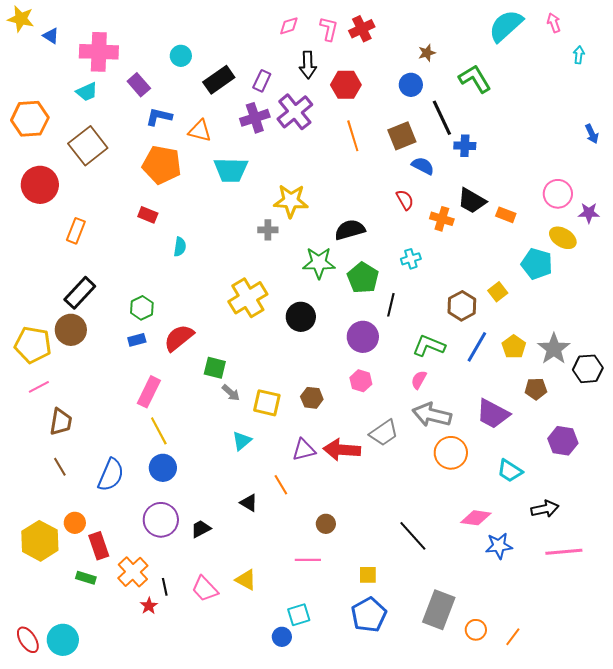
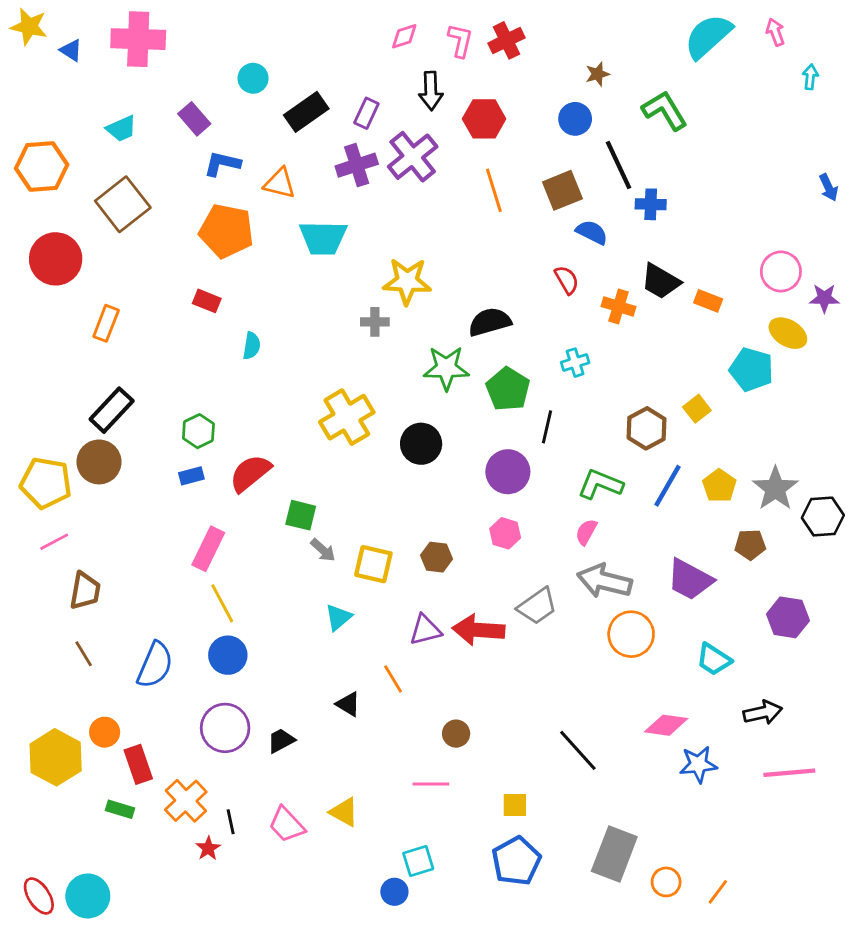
pink cross: (99, 52) -> (138, 39), moved

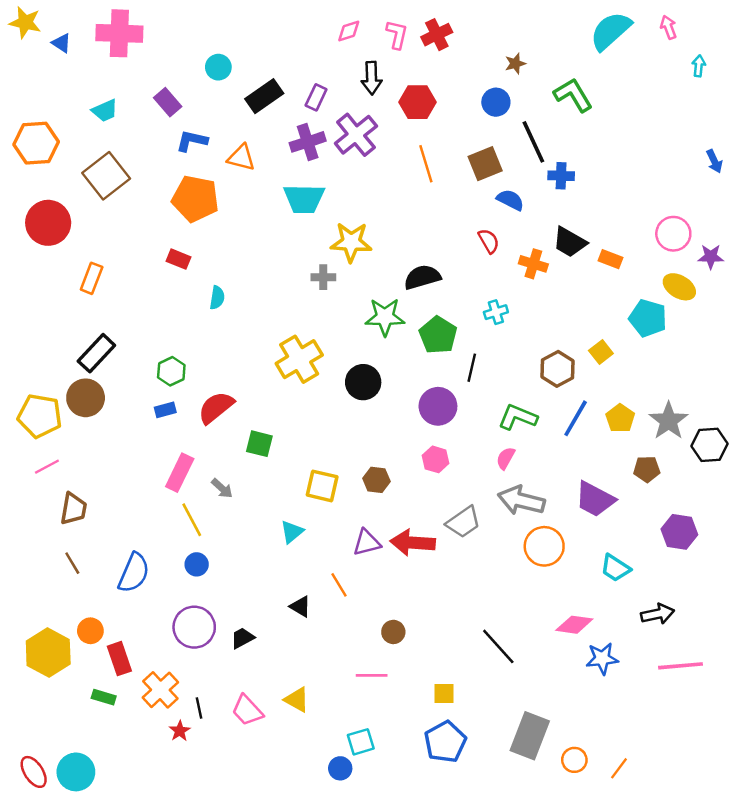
cyan trapezoid: (323, 238) -> (304, 199), moved
gray arrow: (323, 550) -> (222, 488), moved
blue circle: (228, 655) -> (197, 564), size x0.7

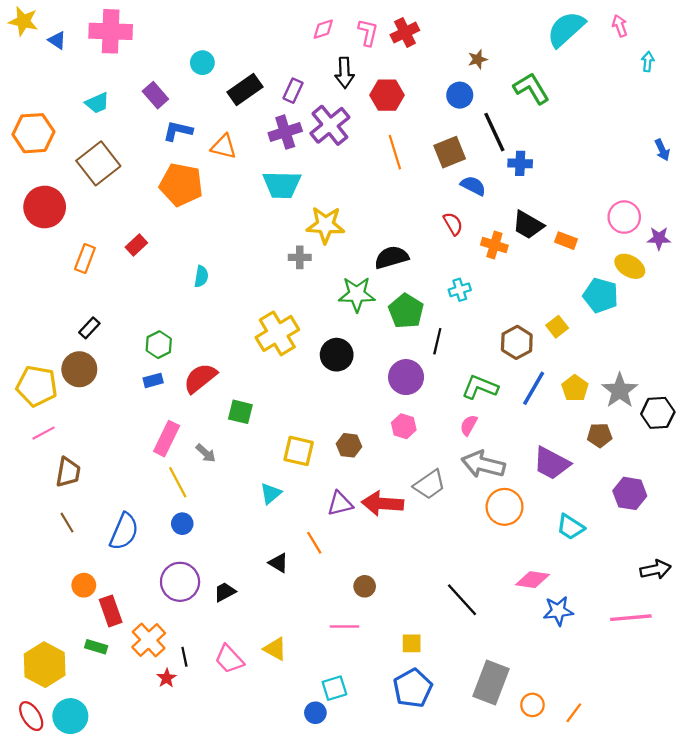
red rectangle: (179, 259) -> (136, 245), moved, turned -65
black rectangle: (96, 353) -> (89, 328), size x0.6
black arrow: (658, 614) -> (656, 570), moved
yellow hexagon: (48, 652) -> (45, 665), moved

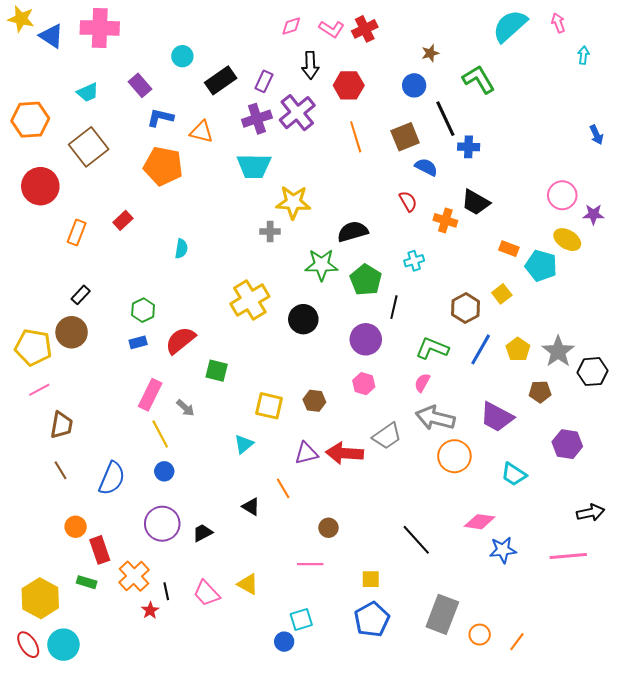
pink L-shape: (368, 32) -> (331, 29), turned 110
blue triangle: (57, 40) -> (51, 36), size x1.5
orange rectangle: (566, 241) -> (509, 249), moved

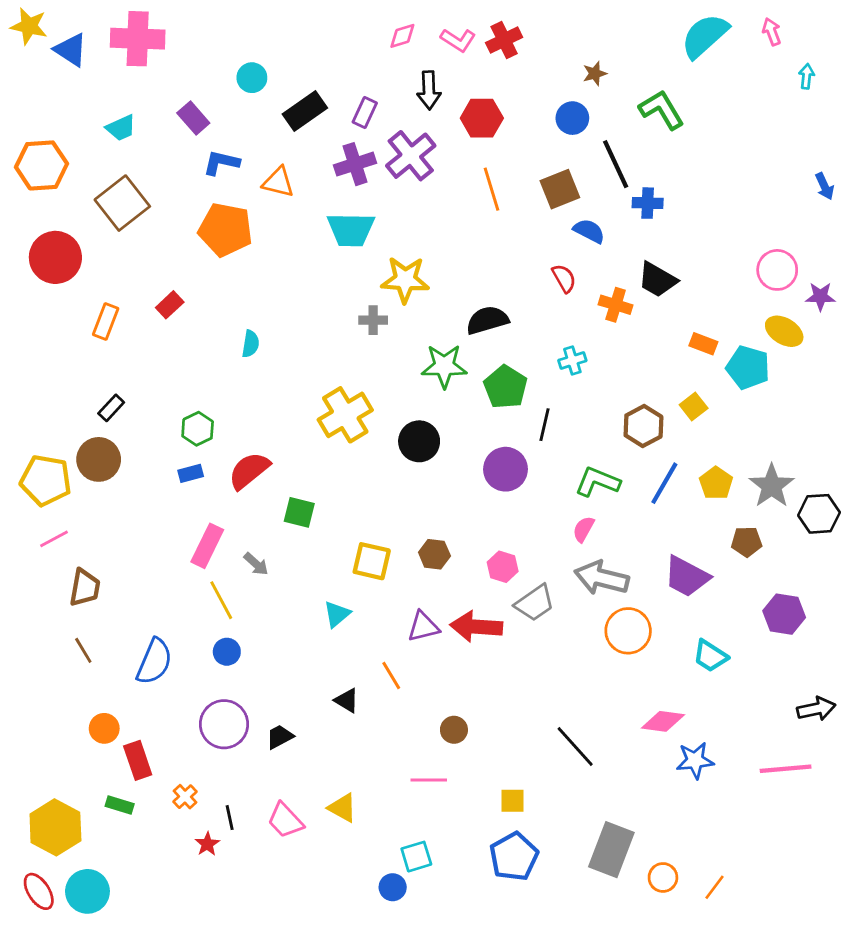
pink hexagon: (364, 384) -> (503, 567), moved
orange cross: (134, 576) -> (185, 797), size x0.6

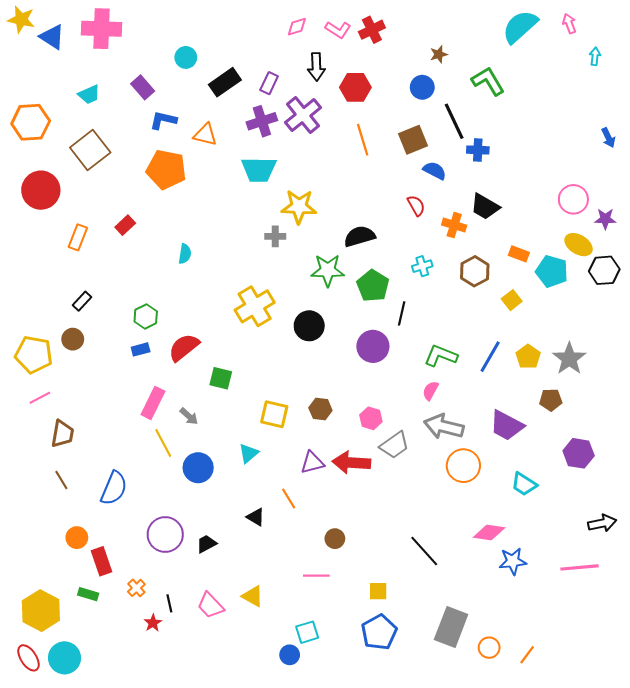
brown hexagon: (643, 426) -> (475, 271), moved
brown circle: (99, 459) -> (73, 339), size x0.7
black hexagon: (819, 514) -> (604, 270), moved
blue circle: (227, 652) -> (198, 468), moved, size x1.5

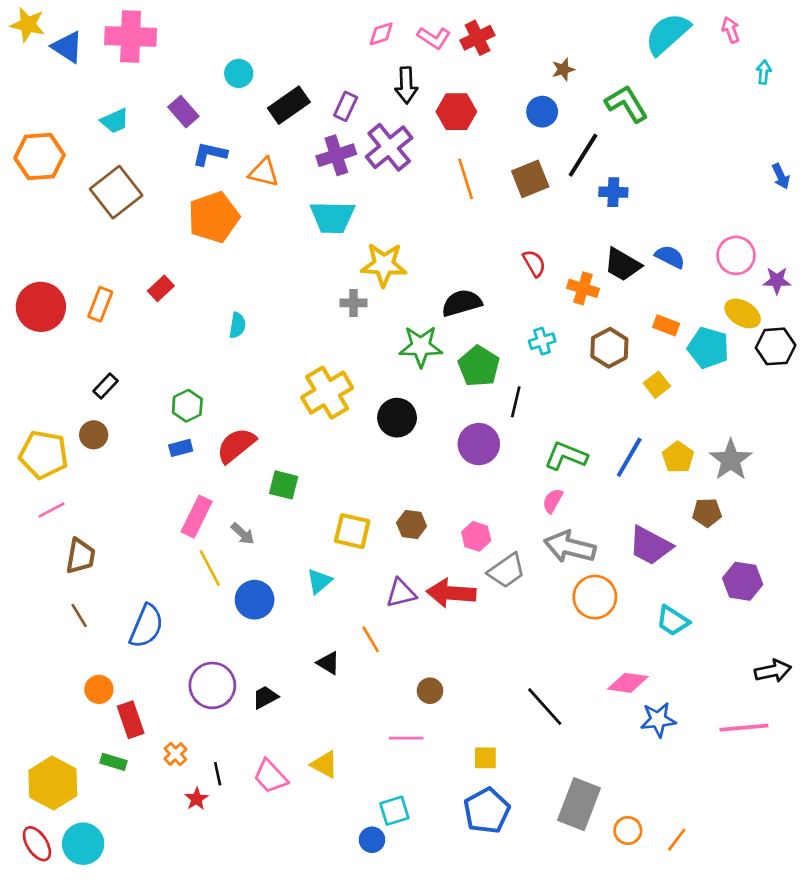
black line: (454, 121) -> (583, 155), turned 57
orange pentagon: (166, 170) -> (214, 217), turned -30
blue semicircle: (435, 171) -> (670, 257), moved
red circle: (41, 190) -> (41, 307), moved

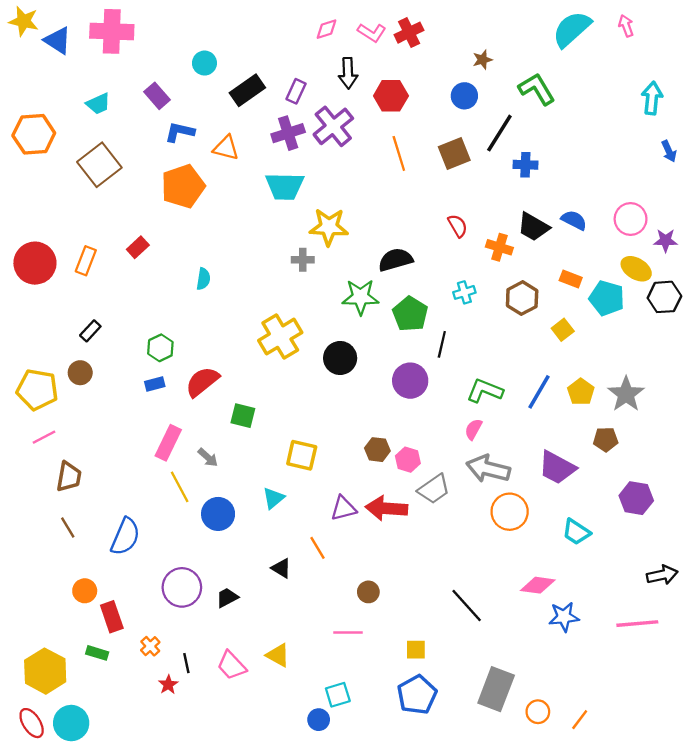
cyan arrow: (764, 72) -> (652, 98), moved, size x1.6
brown hexagon: (412, 524) -> (377, 450), moved

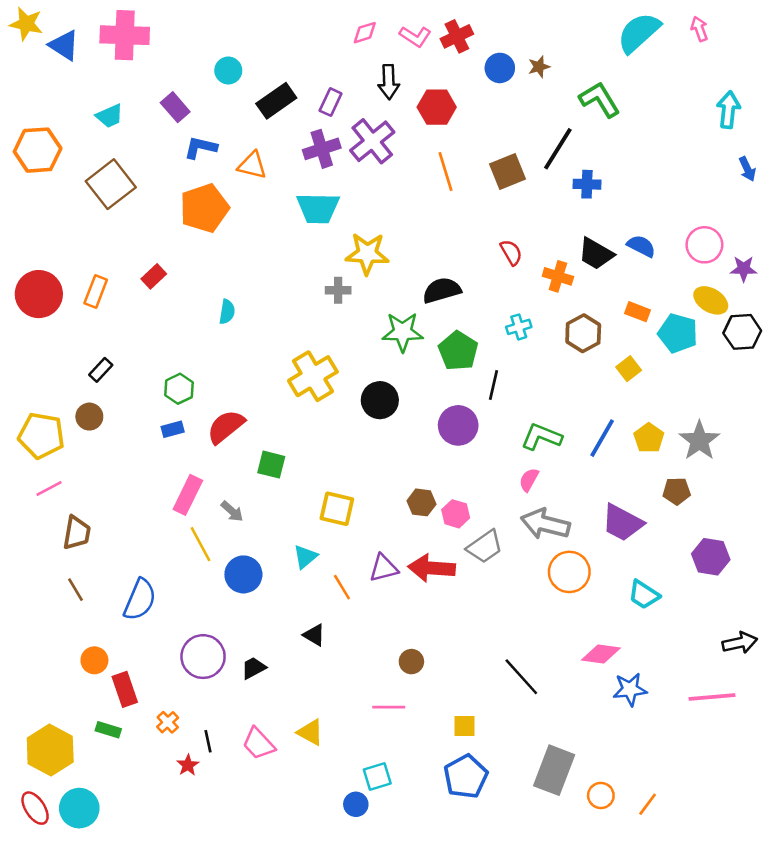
blue circle: (464, 96) -> (500, 68), moved
orange line: (317, 548) -> (342, 587), moved

